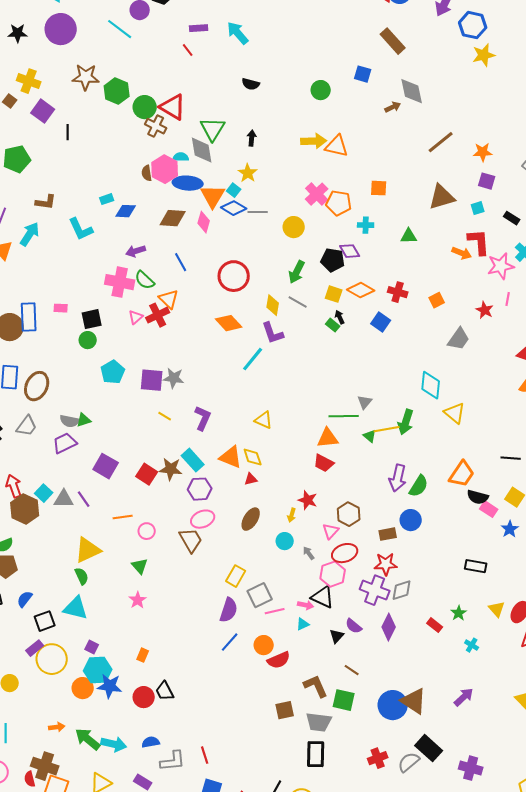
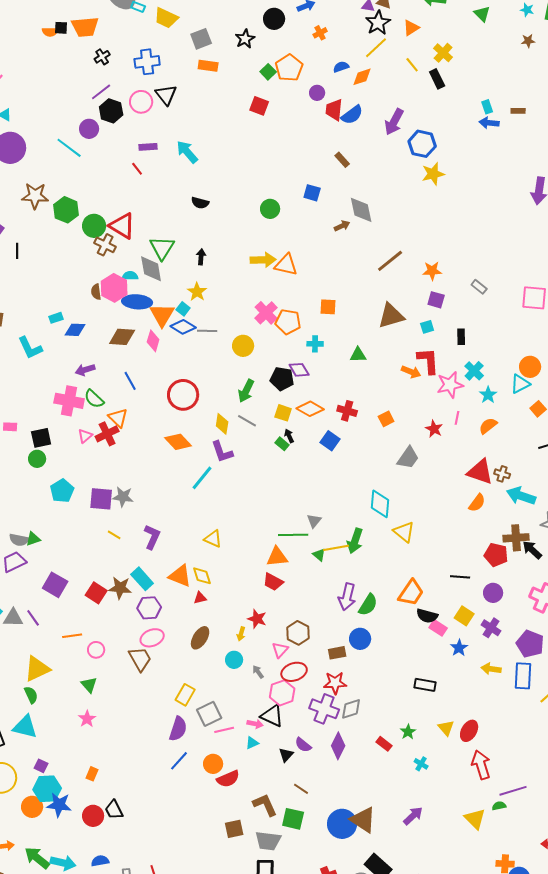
brown rectangle: (393, 41) -> (342, 160), size x0.6
black rectangle: (512, 218) -> (461, 337), turned 56

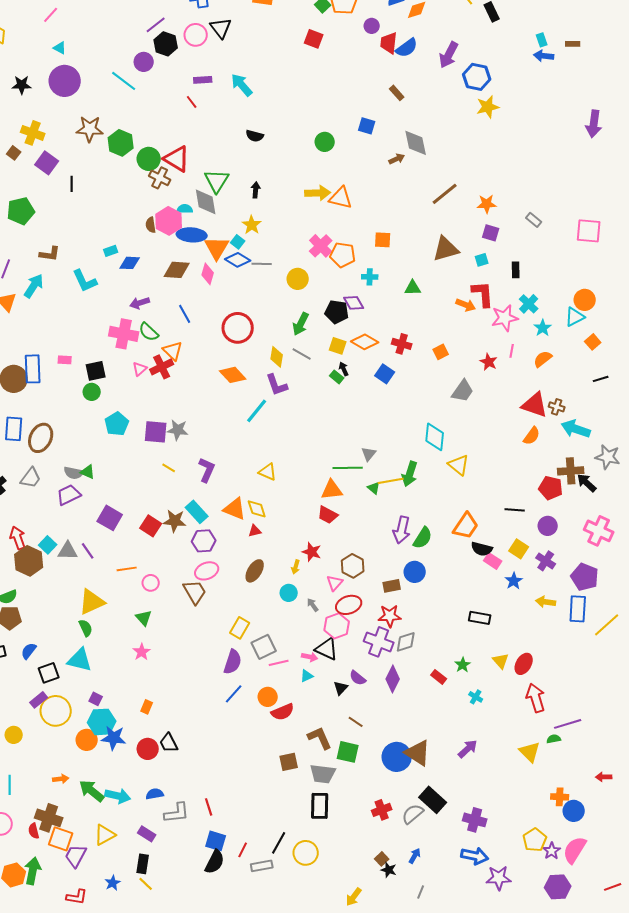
green triangle: (33, 539) -> (88, 472), turned 42

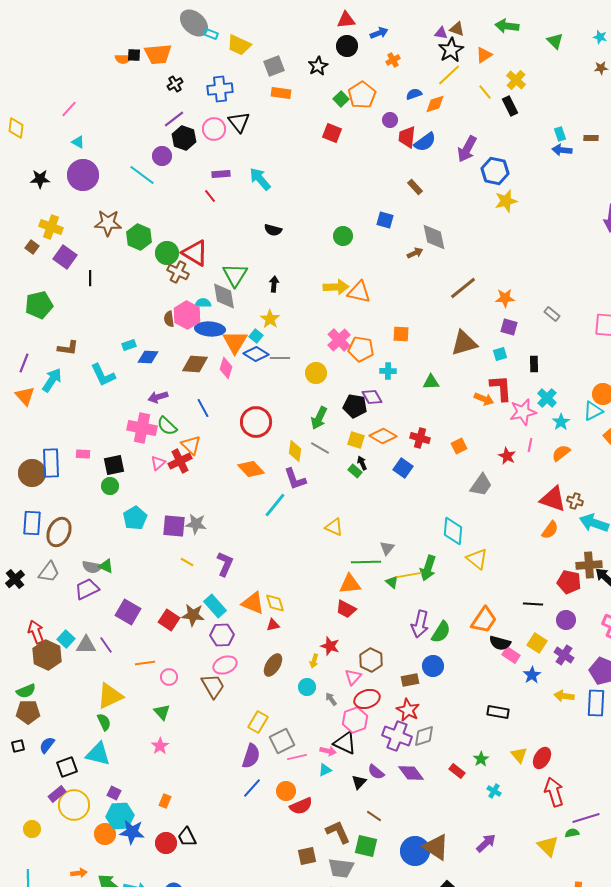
yellow triangle: (268, 472) -> (334, 527), moved
red star: (390, 616) -> (408, 710), turned 30
purple diamond: (393, 679) -> (411, 773), turned -64

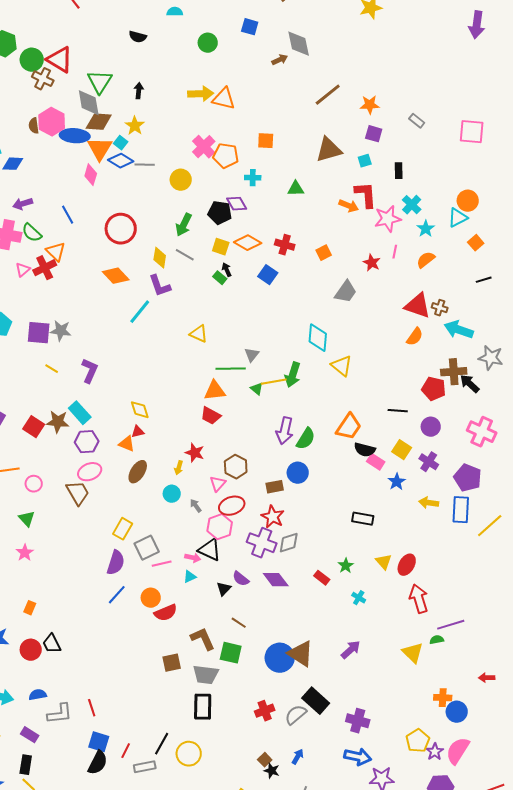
cyan semicircle: (203, 303) -> (175, 12), moved
brown diamond: (195, 364) -> (99, 122), moved
orange triangle: (253, 603) -> (127, 444), moved, size x0.7

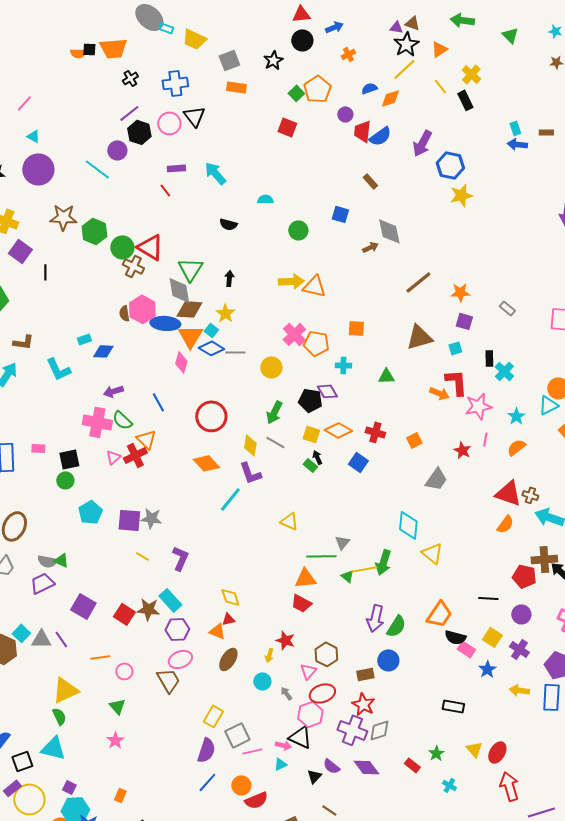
cyan cross: (412, 205) -> (504, 371), moved

